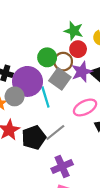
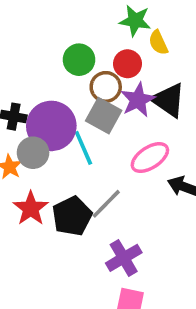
green star: (74, 31) -> (135, 21), moved
green circle: (47, 57) -> (79, 60), moved

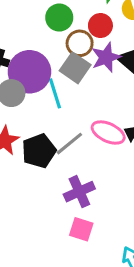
pink ellipse: (150, 158) -> (108, 132), moved, turned 52

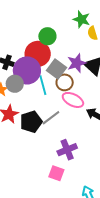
red circle: (100, 26) -> (38, 54), moved, size x1.6
brown circle: (80, 43) -> (65, 82), moved
pink ellipse: (108, 132) -> (73, 100), moved
purple cross: (79, 192) -> (67, 150), moved

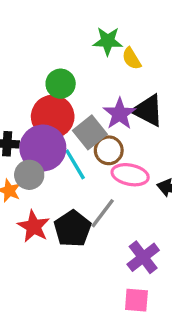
gray square: (57, 69) -> (90, 132), turned 30

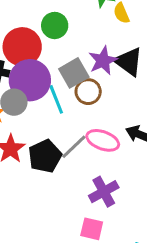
red circle: (53, 117) -> (22, 47), moved
pink ellipse: (130, 175) -> (103, 140), moved

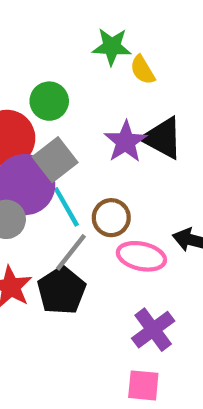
gray square: (74, 73) -> (55, 160), moved
brown circle: (88, 92) -> (111, 218), moved
gray line: (74, 147) -> (71, 252), moved

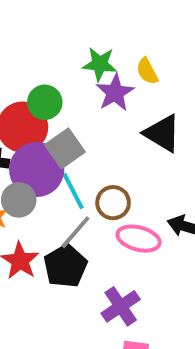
green star: (112, 47) -> (100, 64), moved
green circle: (49, 101) -> (45, 102), moved
purple star: (126, 142) -> (115, 93), moved
purple cross: (153, 330) -> (121, 306), moved

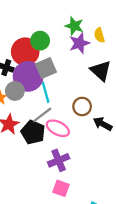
brown circle: (113, 203) -> (82, 107), moved
pink ellipse: (139, 239) -> (58, 128), moved
black pentagon: (65, 266) -> (33, 132), turned -30

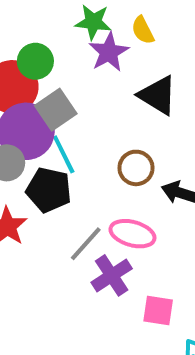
gray line: (42, 115) -> (86, 244), moved
pink ellipse: (58, 128) -> (132, 234), moved
black pentagon: (33, 132) -> (49, 190), moved
pink square: (61, 188) -> (158, 310), moved

